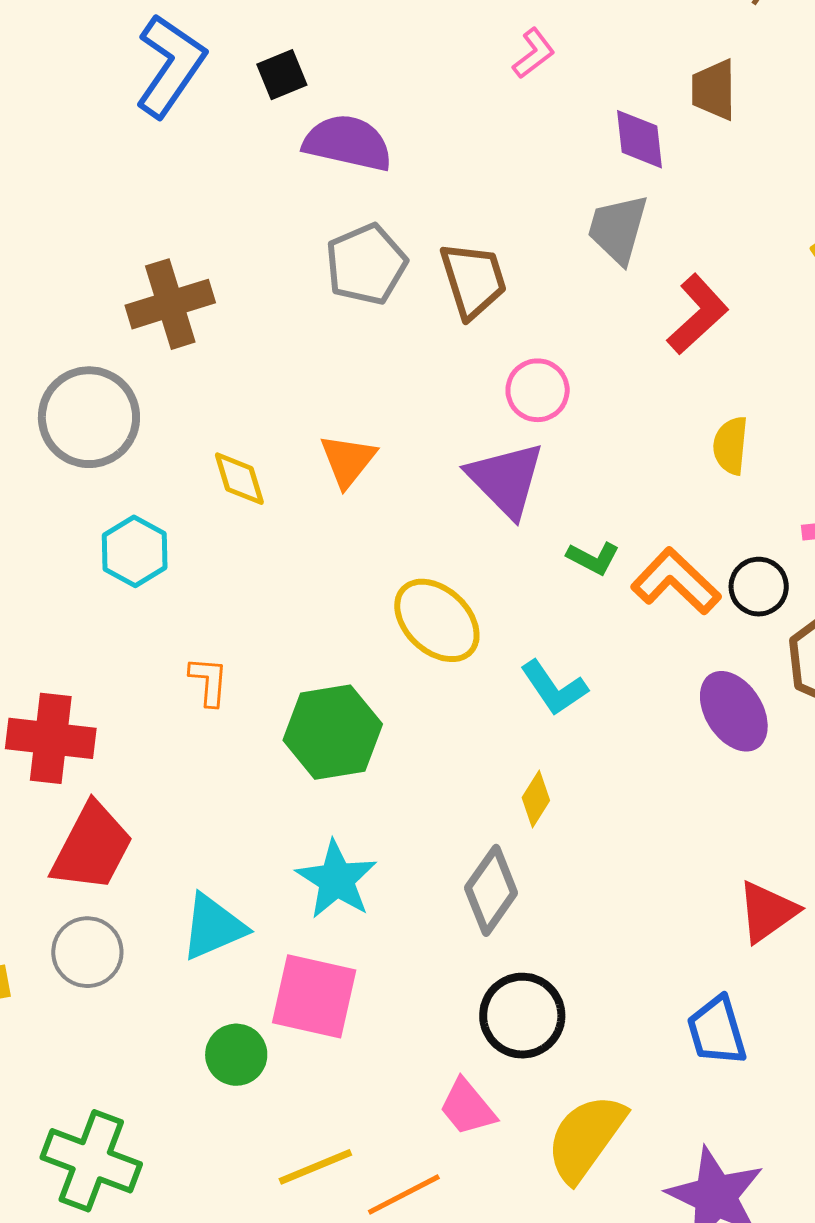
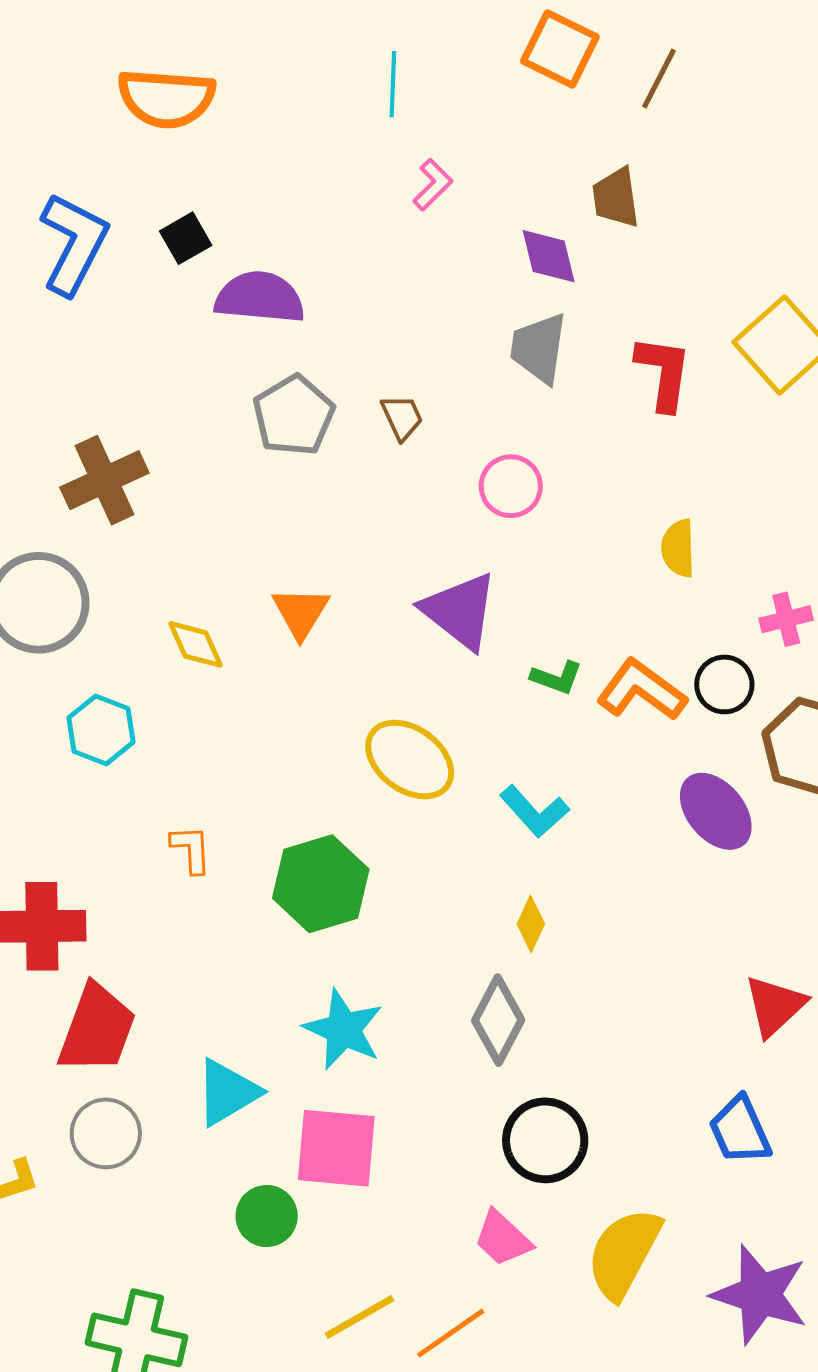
brown trapezoid: (473, 280) -> (402, 417), size x0.6
red L-shape: (698, 314) -> (664, 373), moved, turned -32
pink circle: (538, 390) -> (511, 486), moved

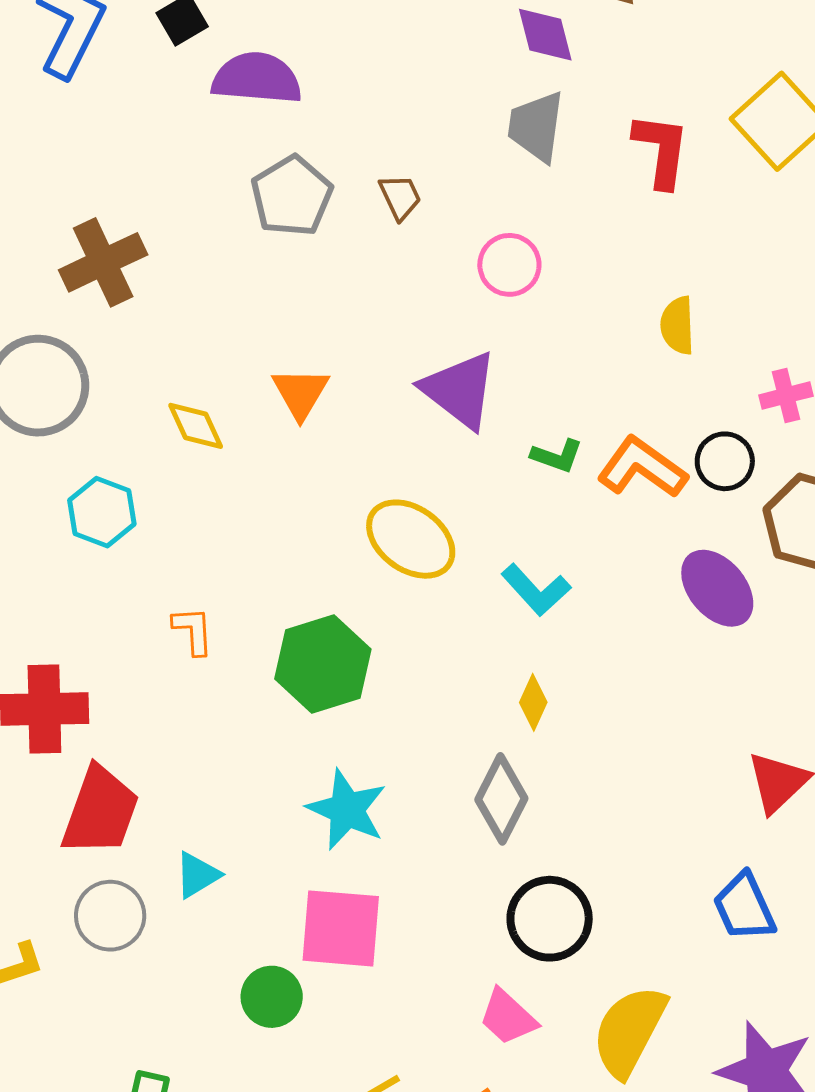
cyan triangle: (227, 1092) -> (197, 875), moved, size x0.7

